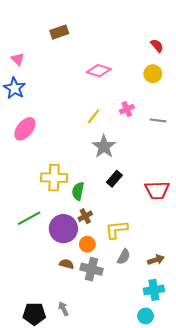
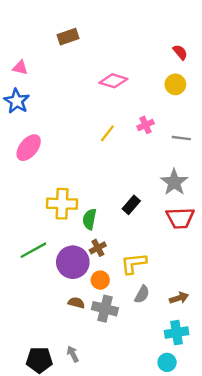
pink triangle: (18, 59) -> (20, 68), turned -32
gray star: (104, 146) -> (174, 182), moved

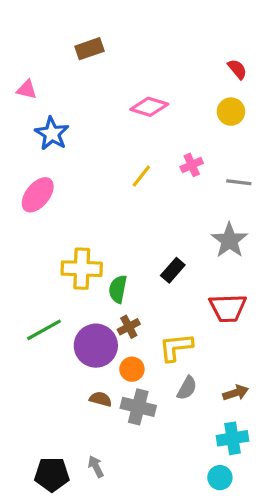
blue star: (17, 101) -> (52, 134), moved
red trapezoid: (180, 218) -> (228, 308), moved

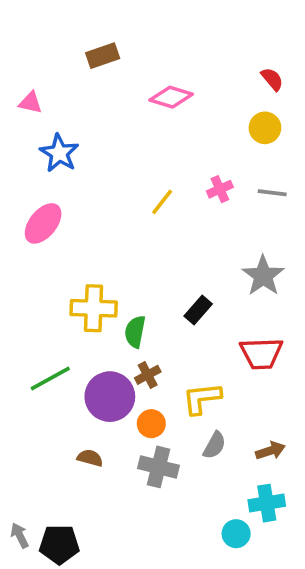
pink diamond: (149, 107) -> (171, 97), moved
gray line: (239, 182) -> (272, 193), moved
brown semicircle: (101, 399) -> (90, 458), moved
gray arrow: (96, 467) -> (20, 535), moved
cyan circle: (220, 478) -> (236, 534), moved

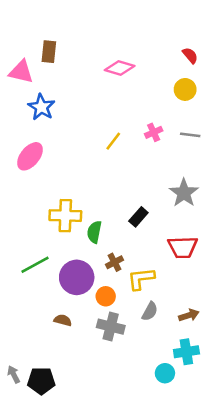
brown rectangle: (103, 56) -> (49, 52), moved, turned -65
pink triangle: (30, 103) -> (21, 72), size x1.5
brown cross: (148, 375) -> (114, 262), moved

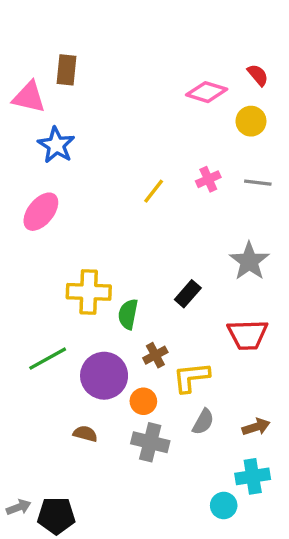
pink diamond: (120, 68) -> (207, 92), moved
gray arrow: (14, 374) -> (19, 507), turned 96

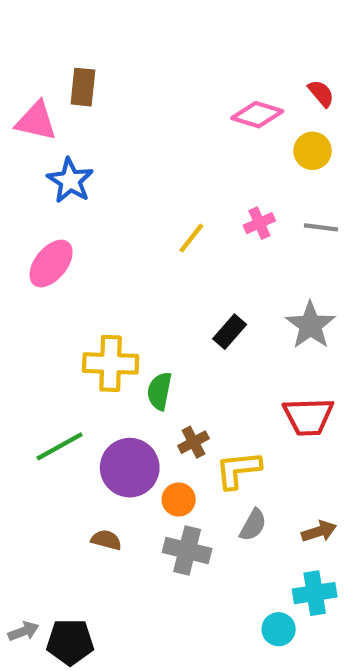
black rectangle: (188, 294) -> (230, 332), moved

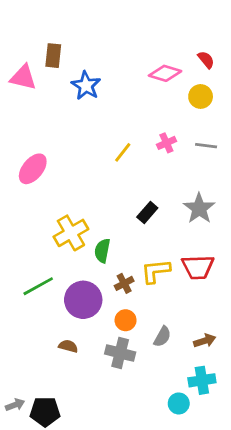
blue star: (70, 181) -> (86, 86), moved
yellow cross: (111, 363) -> (71, 233), turned -32
yellow L-shape: (238, 470) -> (156, 271), moved
orange circle: (179, 500) -> (126, 320), moved

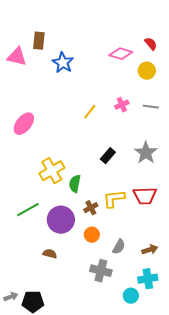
gray cross: (120, 353) -> (101, 271), moved

